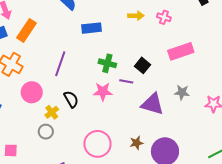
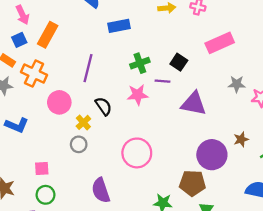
green cross: (107, 63) -> (140, 63), turned -30
gray star: (182, 92) -> (237, 84), moved
brown star: (137, 143) -> (241, 139), moved

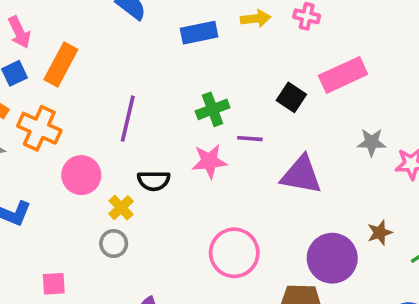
blue rectangle: (119, 26) -> (199, 33), moved
black square: (179, 62) -> (291, 97), moved
black semicircle: (103, 106) -> (154, 181), turned 126
pink circle: (137, 153) -> (234, 253), moved

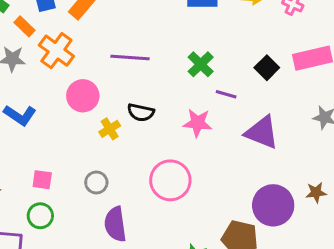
green cross: (213, 109) -> (201, 64), turned -36
purple line: (128, 119) -> (130, 58), turned 69
pink star: (209, 161) -> (198, 123), moved
gray circle: (114, 244) -> (96, 182), moved
pink circle: (234, 253) -> (170, 180), moved

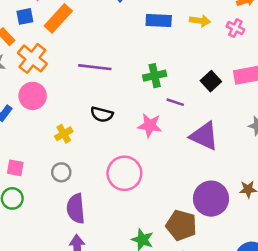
green cross: (201, 64) -> (155, 76), turned 30
pink circle: (83, 96) -> (33, 96), moved
yellow cross: (110, 129) -> (64, 134), moved

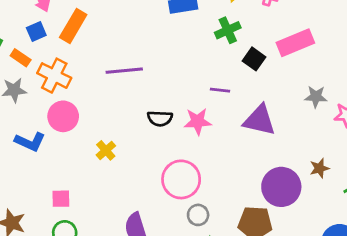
green cross: (155, 76) -> (228, 30), moved
black semicircle: (102, 114) -> (160, 118), moved
gray circle: (61, 172) -> (198, 215), moved

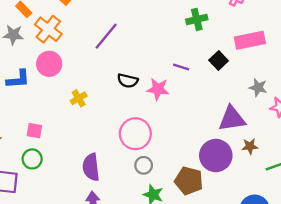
black square: (254, 59) -> (219, 60), moved
purple line: (124, 71) -> (106, 36), turned -56
purple triangle: (259, 120) -> (232, 119), moved, turned -32
blue L-shape: (30, 142) -> (18, 79), turned -40

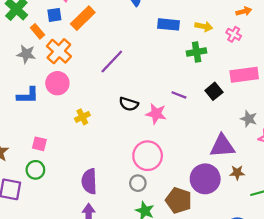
pink circle: (135, 134) -> (148, 156), moved

